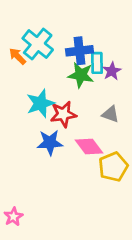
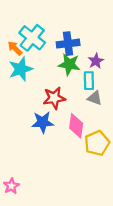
cyan rectangle: (97, 63) -> (89, 81), moved
cyan star: (40, 103) -> (21, 69), moved
pink diamond: (89, 147) -> (76, 126), turned 45

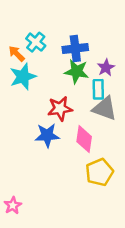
cyan cross: (32, 38) -> (36, 42), size x0.7
gray triangle: (95, 98) -> (105, 108), size x1.5
yellow pentagon: (97, 143) -> (100, 172), moved

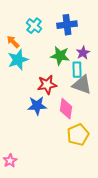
cyan cross: (36, 42) -> (34, 26), moved
blue cross: (75, 48) -> (67, 25), moved

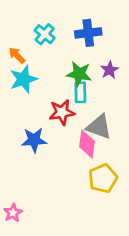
cyan rectangle: (77, 70) -> (80, 92), moved
gray triangle: (82, 85) -> (99, 127), moved
blue star: (37, 106) -> (34, 140), moved

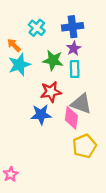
purple star: (109, 70) -> (74, 48), moved
green star: (79, 74) -> (53, 60), moved
cyan rectangle: (80, 92) -> (75, 69), moved
blue star: (34, 140) -> (41, 115), moved

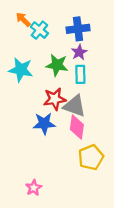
orange arrow: (14, 45) -> (23, 20), moved
cyan star: (19, 65) -> (21, 70), turned 30
gray triangle: (81, 104) -> (75, 106), moved
pink star: (11, 174) -> (34, 188), moved

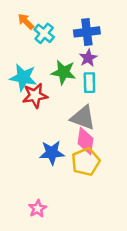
red star: (55, 99) -> (35, 96), moved
blue star: (44, 123) -> (52, 153), moved
yellow pentagon: (91, 157) -> (86, 162), moved

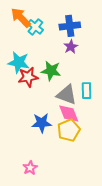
orange arrow: (26, 22) -> (21, 18), size x1.5
green star: (64, 72) -> (51, 71), moved
cyan rectangle: (89, 83) -> (86, 91), moved
pink diamond: (86, 141) -> (69, 114), turned -30

